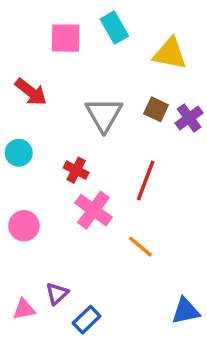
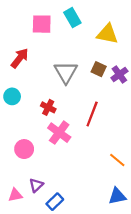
red arrow: (31, 92) -> (20, 58), turned -90
pink circle: (24, 226) -> (24, 149), moved
orange line: (140, 247) -> (117, 160), moved

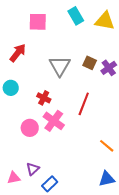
cyan rectangle: (72, 18) -> (76, 16), moved
yellow triangle: (107, 34) -> (105, 21), moved
pink circle: (24, 149) -> (30, 128), moved

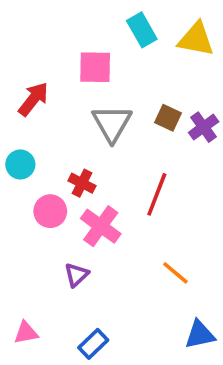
pink square: (38, 22) -> (95, 67), moved
pink circle: (30, 128) -> (50, 211), moved
orange line: (107, 146) -> (175, 273), moved
purple triangle: (33, 169) -> (76, 275), moved

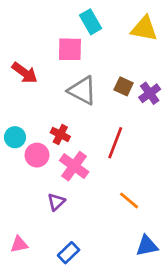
cyan rectangle: (142, 30) -> (91, 22), moved
red arrow: (33, 99) -> (25, 73), turned 88
gray triangle: (112, 123) -> (82, 91), turned -32
cyan circle: (20, 164) -> (15, 137), moved

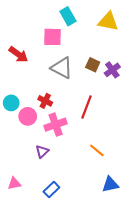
pink cross: (74, 166) -> (56, 125), turned 35

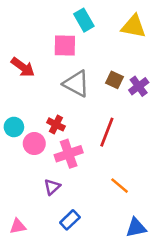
blue rectangle: (51, 190) -> (70, 220), moved

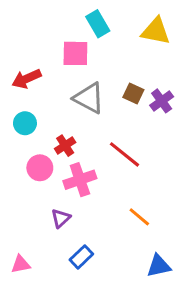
red arrow: (23, 67) -> (26, 79), turned 120
red cross: (56, 124) -> (65, 146), turned 30
cyan circle: (14, 127) -> (25, 123), moved
red line: (107, 132) -> (124, 154), turned -72

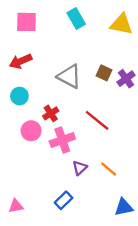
pink square: (75, 53) -> (26, 22), moved
purple triangle: (61, 218) -> (80, 168), moved

